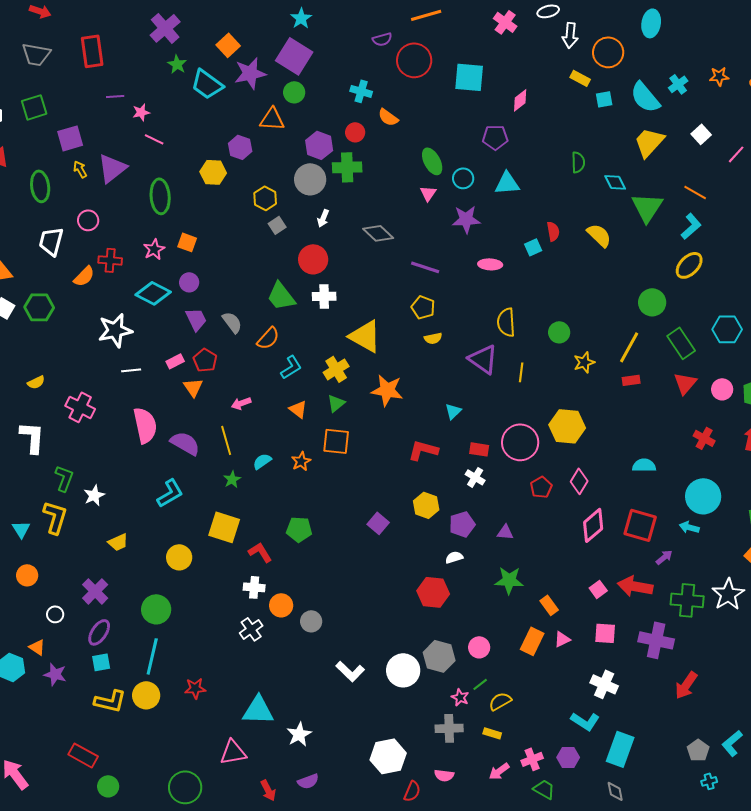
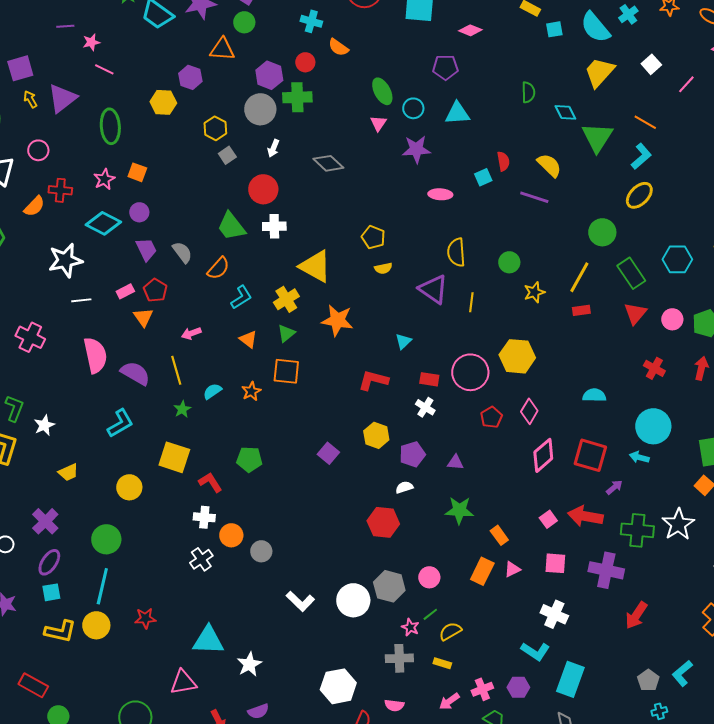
pink diamond: (520, 100) -> (470, 30), turned 60
purple line: (425, 267) -> (534, 197), moved

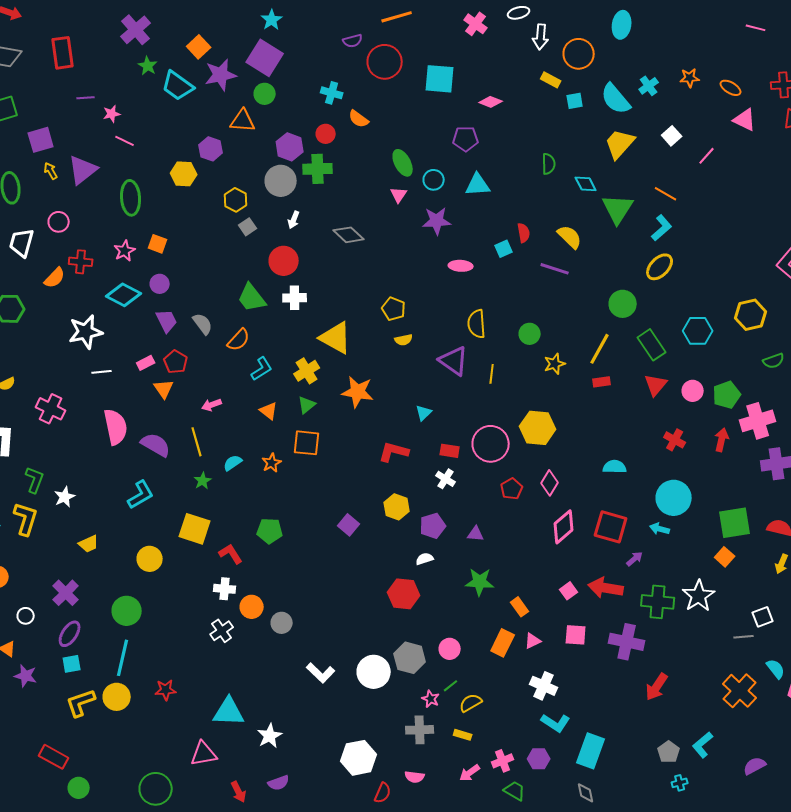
white cross: (554, 614) -> (544, 686), moved
yellow L-shape: (60, 631) -> (81, 703), turned 148

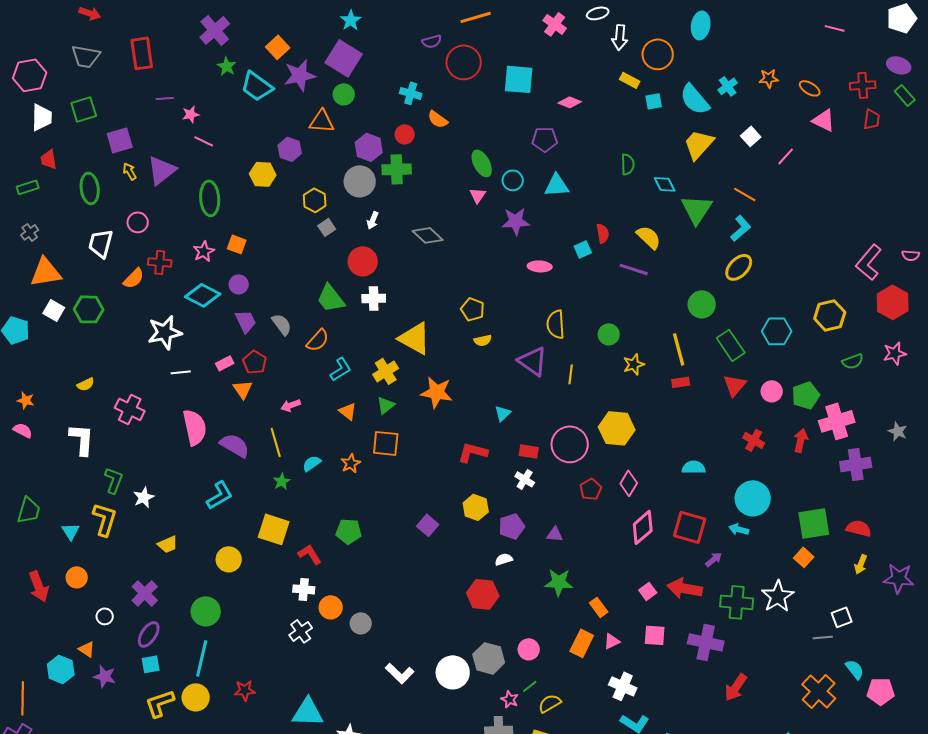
yellow line: (600, 349) -> (679, 349), turned -44

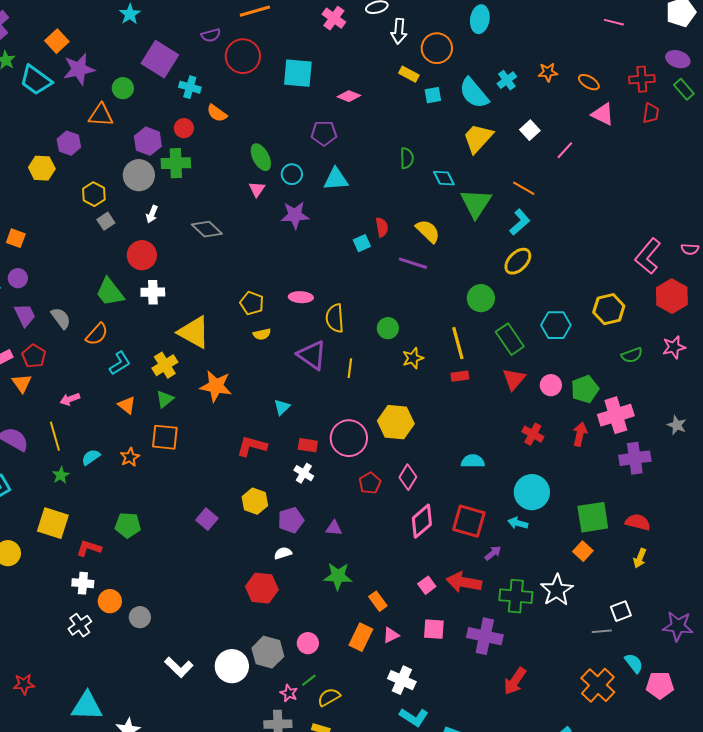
purple square: (344, 58) -> (160, 59), moved
pink ellipse: (540, 266) -> (301, 297), moved
red L-shape: (310, 554) -> (89, 548), turned -40
purple star: (899, 578) -> (678, 626), moved

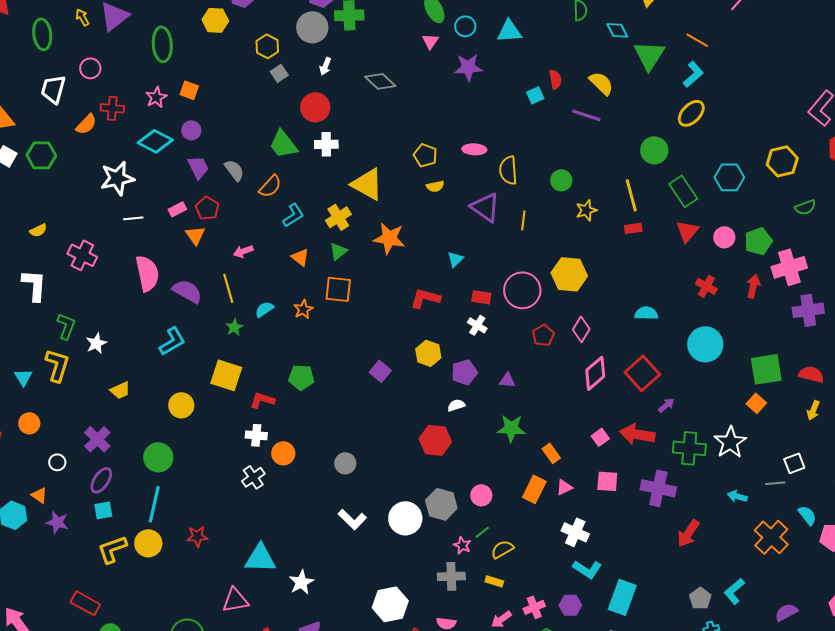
red square: (469, 521) -> (642, 373), turned 32
cyan arrow: (518, 523) -> (737, 496), moved
gray circle: (140, 617) -> (345, 463), moved

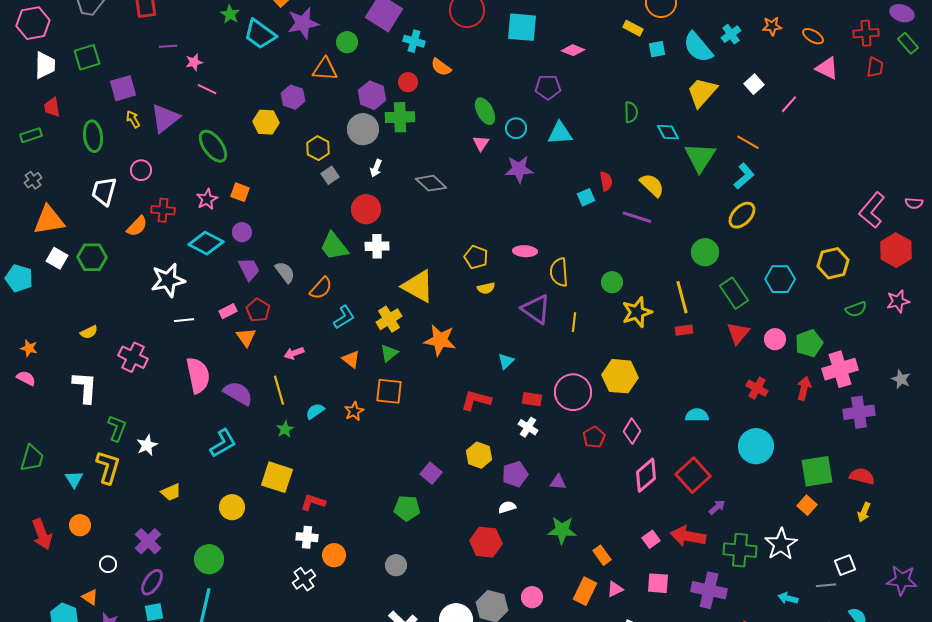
green ellipse: (162, 44) -> (213, 146), turned -32
yellow star: (586, 210) -> (637, 312), size x1.4
green pentagon: (301, 377) -> (407, 508), moved

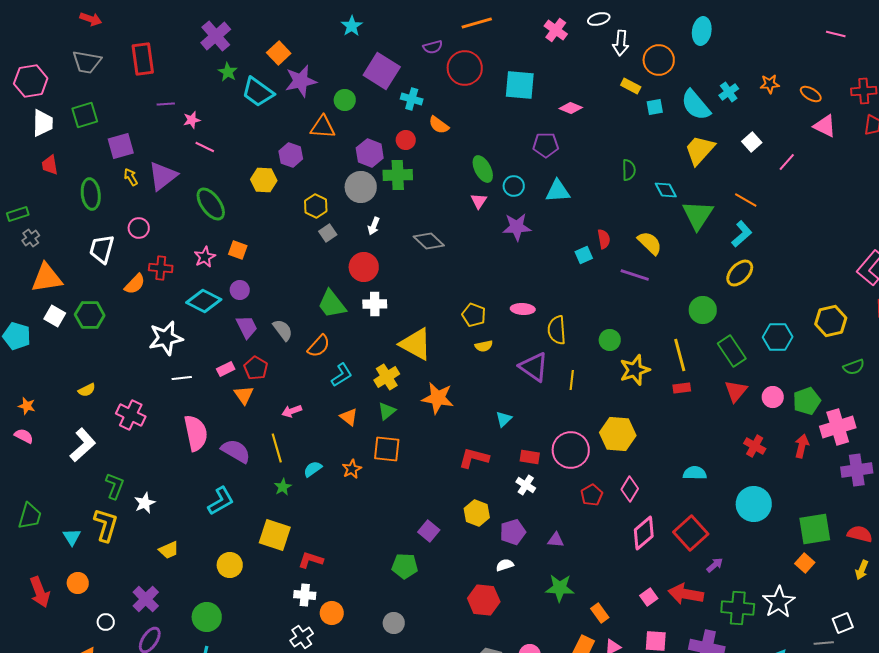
green rectangle: (31, 135) -> (18, 214), moved
white L-shape: (85, 387) -> (83, 445), turned 44

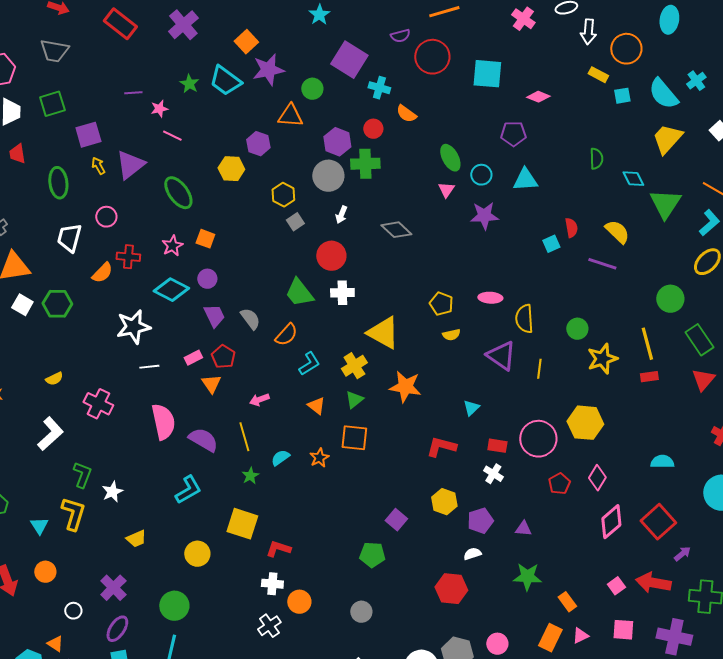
red rectangle: (143, 59) -> (120, 24), moved, turned -44
green star: (228, 72) -> (189, 84), moved

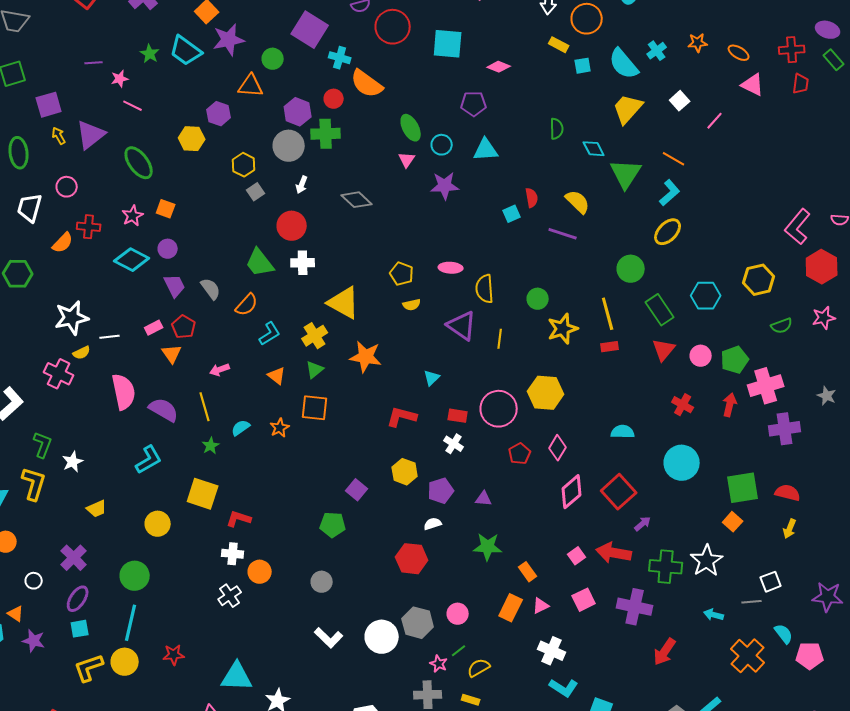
orange semicircle: (406, 114) -> (367, 84), size x1.6
white star: (133, 327) -> (72, 318), moved
yellow semicircle: (54, 379) -> (82, 353), moved
pink square: (623, 630) -> (584, 600), turned -30

